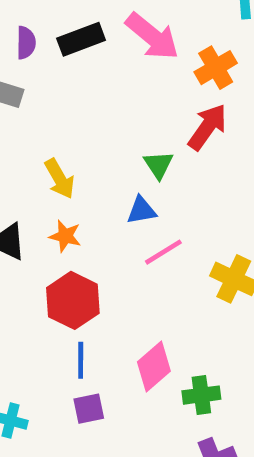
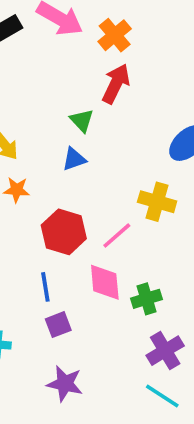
pink line: (163, 252) -> (117, 236), moved
red hexagon: (73, 300) -> (64, 232), moved
pink diamond: (154, 366) -> (105, 282), turned -45

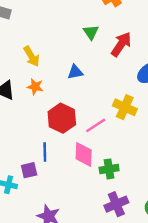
red arrow: (116, 84) -> (121, 44), moved
green triangle: (82, 120) -> (91, 32), moved
purple square: (58, 325) -> (29, 170), moved

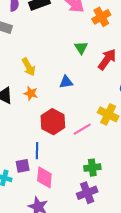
pink diamond: (84, 154) -> (44, 177), moved
purple cross: (116, 204) -> (87, 193), moved

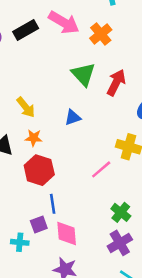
green triangle: (81, 48) -> (83, 74), size x1.5
red hexagon: (53, 122) -> (39, 170), moved
green cross: (92, 168) -> (121, 212), turned -35

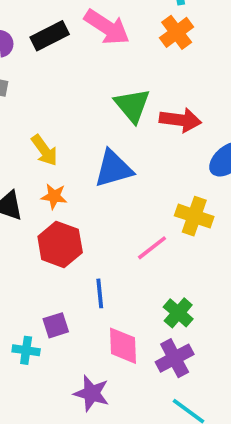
orange cross: (101, 34) -> (177, 32), moved
red arrow: (116, 83) -> (180, 120), turned 68
blue triangle: (73, 117) -> (113, 169), size x1.6
blue line: (53, 204) -> (100, 293), moved
pink diamond: (67, 234) -> (123, 346), moved

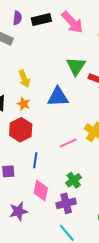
purple star: (92, 393) -> (18, 211), turned 30

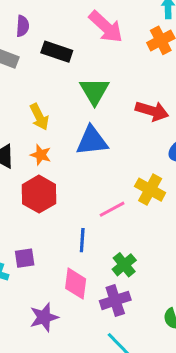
black rectangle: (41, 20) -> (57, 52), moved, turned 36
green triangle: (76, 66) -> (94, 91), moved
blue line: (35, 160) -> (82, 240), moved

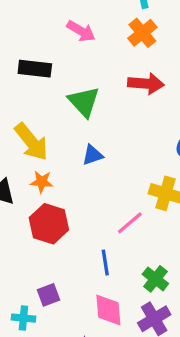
pink arrow: (106, 27) -> (81, 31), size x0.7
red arrow: (152, 111) -> (146, 84), moved
yellow arrow: (39, 117) -> (31, 142), size x1.4
blue triangle: (92, 141) -> (93, 155), size x0.6

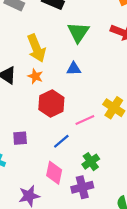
red hexagon: (49, 224) -> (51, 104), moved
blue line: (105, 262) -> (61, 141), turned 42
purple square: (48, 295) -> (20, 138), moved

